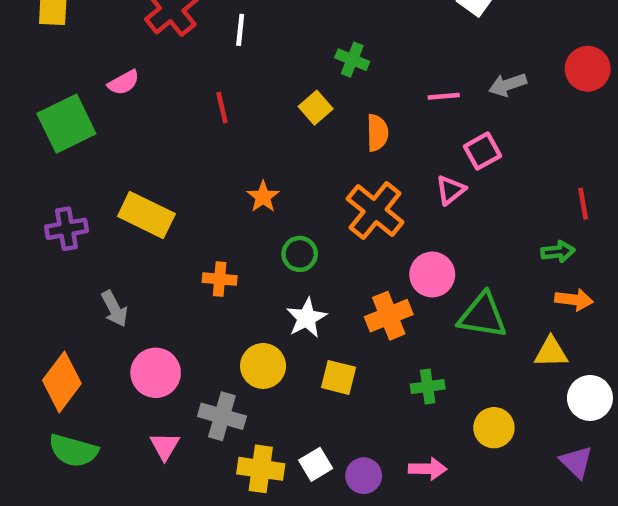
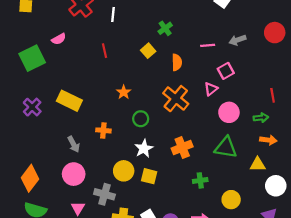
green cross: (352, 60) -> (165, 28), turned 32
purple cross: (66, 229) -> (32, 107), turned -36
pink circle: (432, 275) -> (229, 112), moved
gray arrow: (114, 309) -> (74, 144), moved
yellow square: (338, 377) -> (149, 176), moved

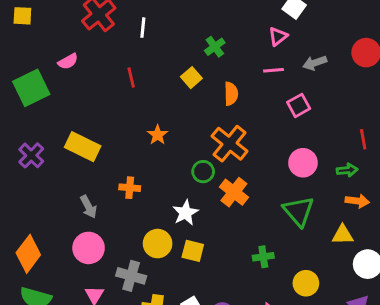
pink triangle: (211, 89) -> (278, 36), moved
green circle: (141, 119) -> (203, 172), moved
orange cross: (182, 147) -> (234, 192), moved, turned -30
green triangle: (226, 147) -> (299, 211), turned 40

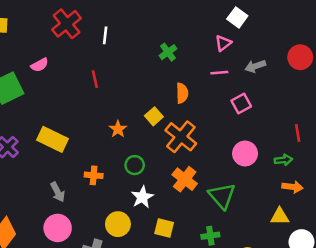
yellow square: (191, 78) -> (154, 116), moved
green circle: (203, 172) -> (135, 165), moved
green triangle: (299, 211) -> (222, 196), moved
yellow square: (193, 251) -> (164, 228), moved

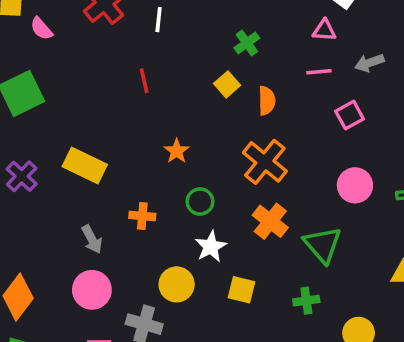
pink triangle: (223, 43) -> (324, 30), turned 42
pink semicircle: (40, 65) -> (41, 29), moved, turned 78
yellow square: (154, 116) -> (227, 84), moved

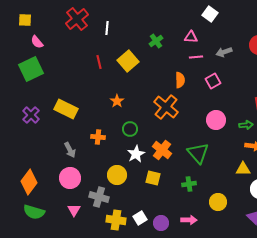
pink semicircle: (41, 29) -> (37, 42), moved
pink triangle: (324, 30) -> (191, 37), moved
yellow square: (227, 84) -> (128, 61), moved, size x1.5
orange semicircle: (267, 101) -> (180, 80), moved
orange cross: (270, 221) -> (162, 150), moved

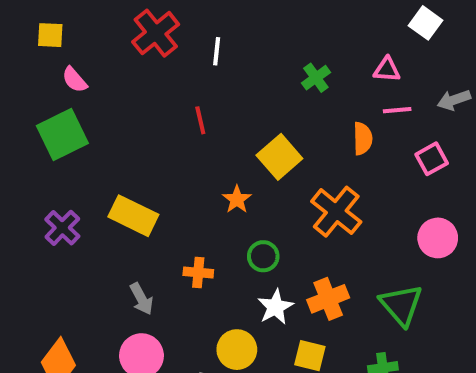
yellow square: (128, 61) -> (279, 157), moved
orange semicircle: (180, 80) -> (363, 139), moved
orange cross: (162, 150) -> (328, 299), turned 30

